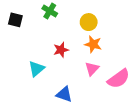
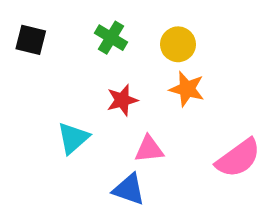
green cross: (50, 11) -> (111, 38), moved
pink triangle: (92, 69) -> (149, 149), moved, turned 40

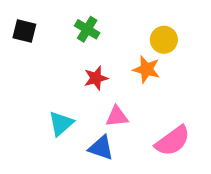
yellow circle: (178, 44) -> (164, 40), moved
cyan triangle: (73, 138) -> (61, 123), moved
pink semicircle: (238, 158) -> (173, 141), moved

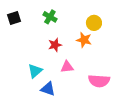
black square: (24, 31) -> (14, 18), turned -32
pink semicircle: (173, 141) -> (99, 81), turned 40
blue triangle: (101, 148) -> (48, 89), moved

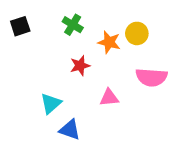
orange star: (84, 40) -> (109, 42), moved
pink triangle: (67, 67) -> (109, 98), moved
pink semicircle: (99, 81) -> (151, 77), moved

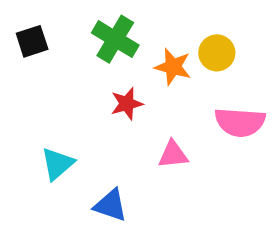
green cross: (73, 25) -> (115, 39), size x1.4
cyan triangle: (51, 103) -> (58, 164), moved

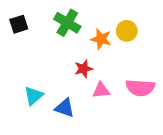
red star: (127, 104) -> (84, 69), moved
pink semicircle: (240, 122) -> (140, 88), moved
blue triangle: (111, 205) -> (65, 108), moved

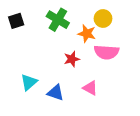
yellow circle: (127, 31) -> (103, 18), moved
pink semicircle: (140, 88) -> (106, 52), moved
pink triangle: (101, 90) -> (90, 88), moved, turned 35

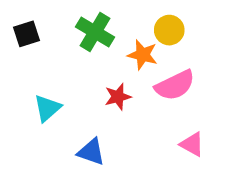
pink semicircle: (106, 52) -> (175, 85), turned -30
cyan triangle: (29, 82) -> (47, 108), moved
pink triangle: (90, 88) -> (192, 144), moved

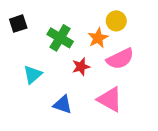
green cross: (95, 32) -> (60, 38), moved
orange star: (143, 55) -> (98, 38), turned 30
pink triangle: (192, 144) -> (110, 99), moved, size x1.5

